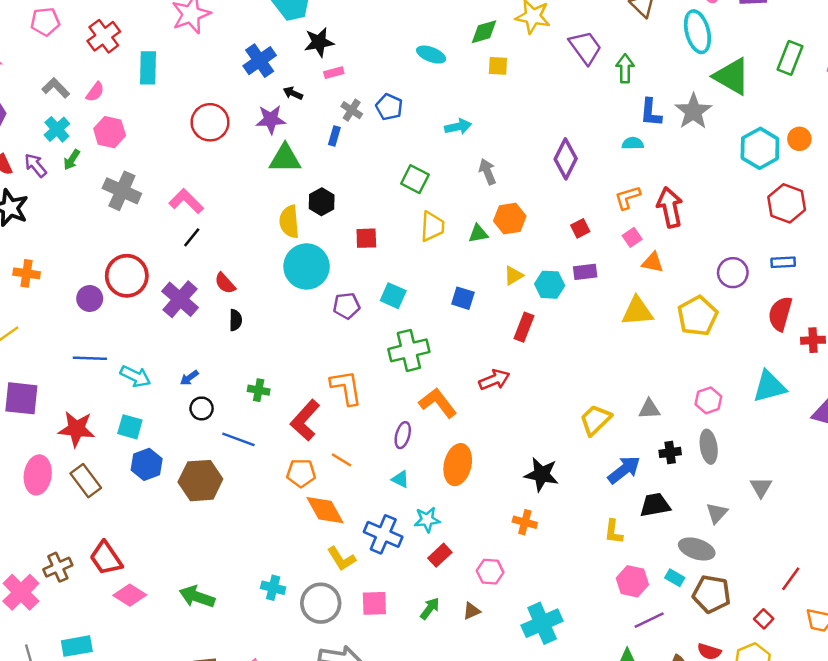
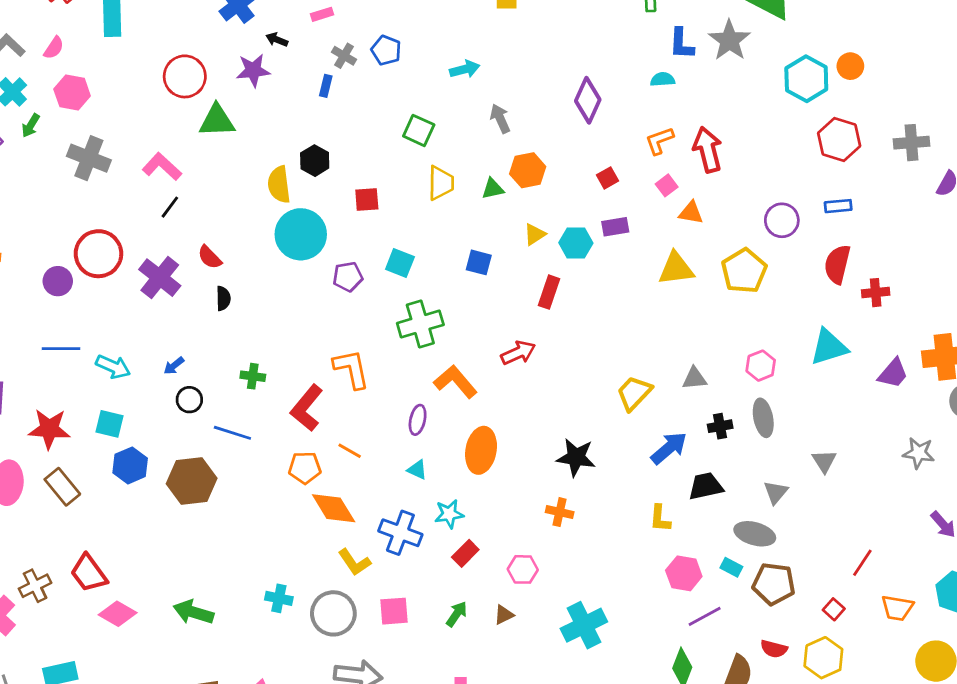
green triangle: (285, 159) -> (217, 121), moved

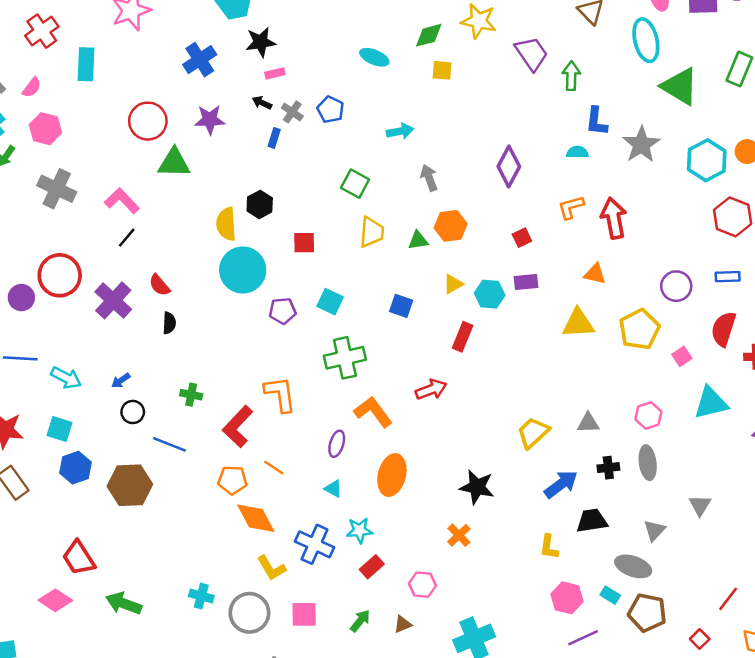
black arrow: (277, 40) -> (262, 103), moved
gray star: (729, 40) -> (641, 145), moved
pink square: (667, 185) -> (682, 356), moved
orange cross: (560, 512) -> (459, 535), turned 30
red trapezoid: (89, 573) -> (79, 558), moved

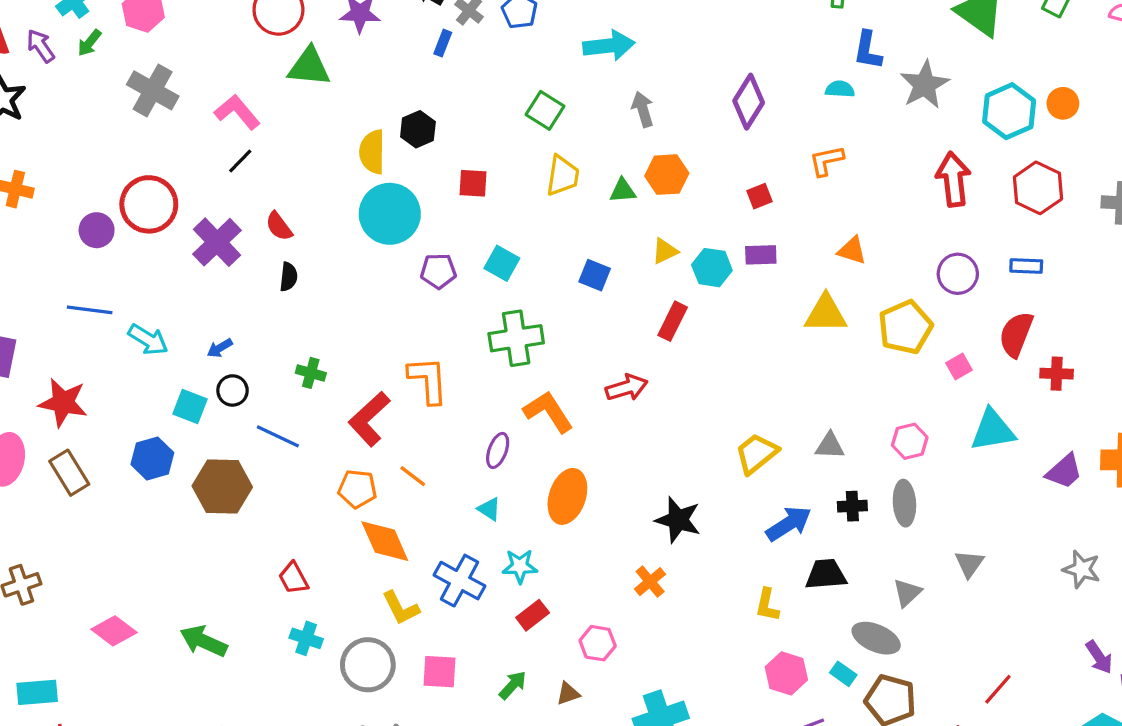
cyan arrow: (400, 131) -> (609, 46), size x1.4
red arrow: (614, 218) -> (953, 179), moved
cyan square: (59, 429) -> (190, 407), moved
red trapezoid: (79, 558) -> (293, 578), moved, size x0.7

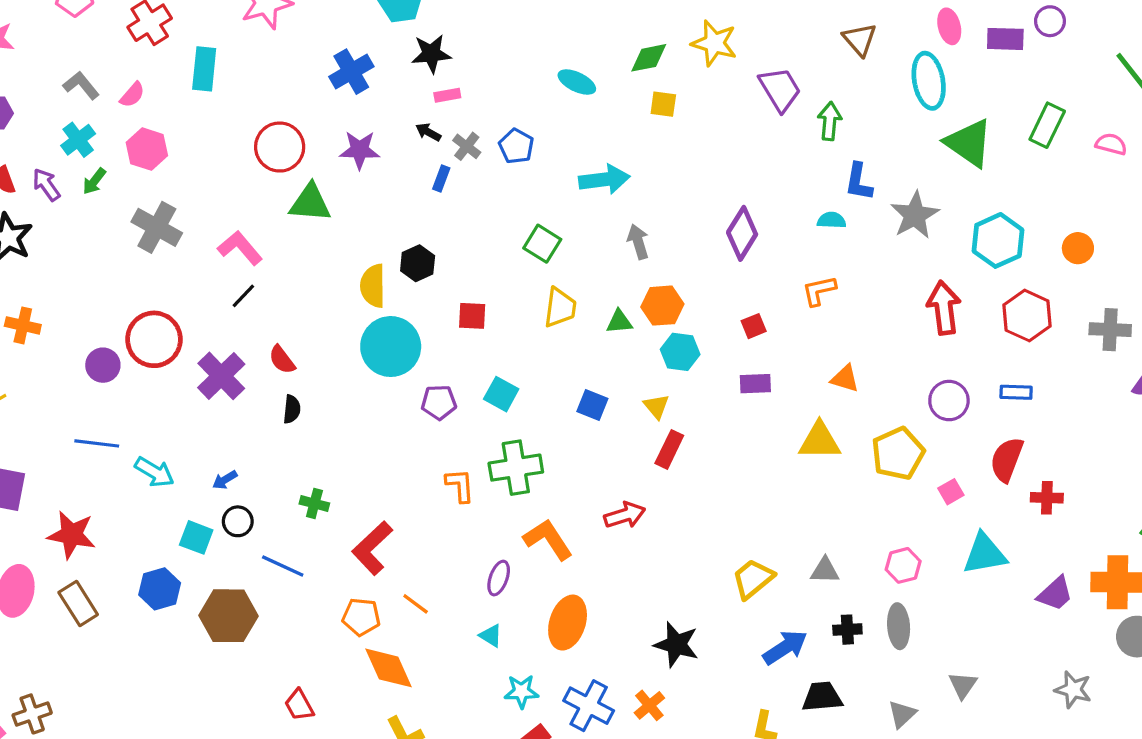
orange circle: (1063, 103) -> (1078, 248), moved
yellow triangle: (665, 251) -> (656, 406), moved, turned -44
cyan hexagon: (712, 268) -> (680, 352), moved
orange L-shape: (428, 380) -> (460, 485), moved, size x0.7
blue cross: (460, 581) -> (589, 706), moved

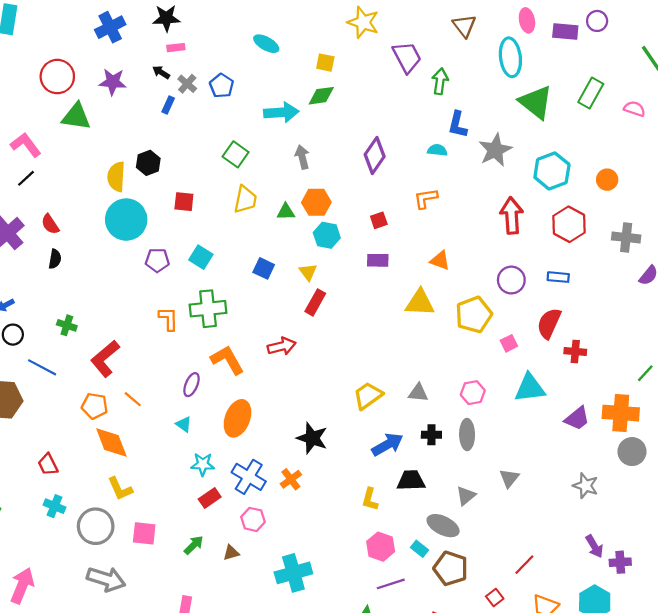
green diamond: (649, 58) -> (321, 96), moved

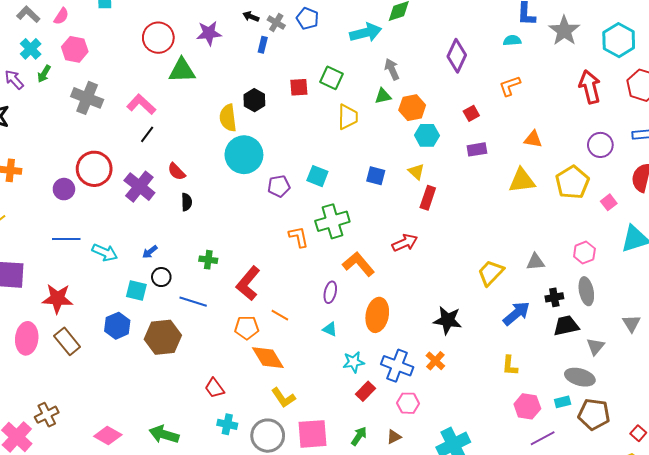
red square: (184, 202) -> (299, 87), moved
green triangle: (286, 212) -> (383, 96), moved
black trapezoid: (411, 480) -> (566, 326), moved
pink square: (144, 533) -> (313, 434), size x1.4
cyan rectangle: (419, 549) -> (563, 402), turned -42

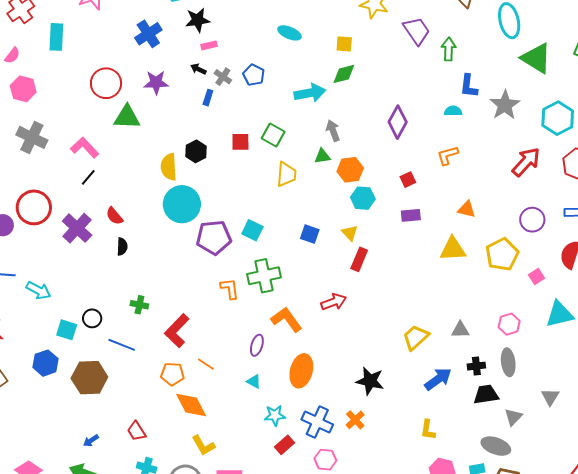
red arrow: (590, 87) -> (526, 162), turned 52
purple pentagon: (279, 186) -> (214, 237), size x1.6
blue arrow: (150, 252) -> (91, 441), moved

